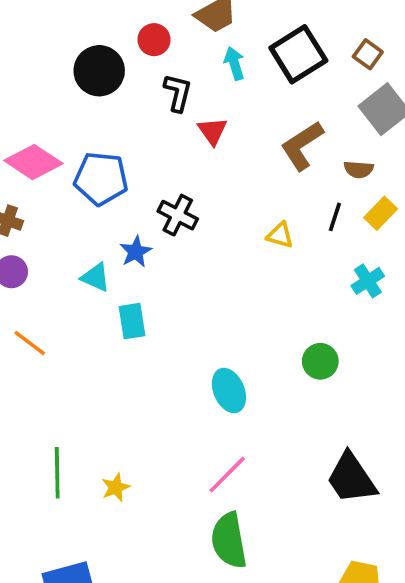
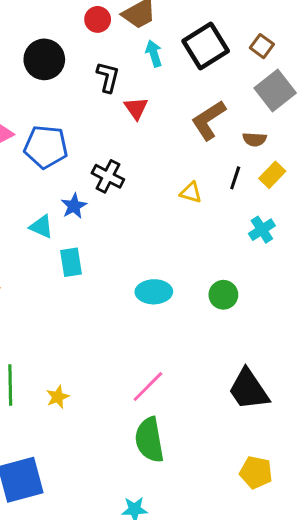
red circle: (154, 40) -> (98, 19), moved
cyan ellipse: (229, 391) -> (154, 292), moved, turned -68

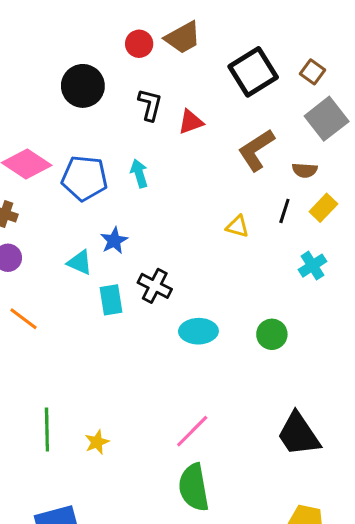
cyan arrow: (154, 53) -> (139, 173), moved
red triangle: (136, 108) -> (191, 122), moved, turned 45
black cross: (108, 176) -> (155, 286), moved

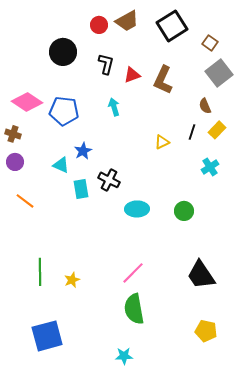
black square: (253, 72) -> (172, 26), moved
brown L-shape: (256, 150) -> (163, 80), moved, turned -32
brown semicircle: (305, 170) -> (205, 106), turned 63
cyan arrow: (139, 173) -> (114, 107), moved
yellow triangle: (238, 227) -> (162, 142), turned -42

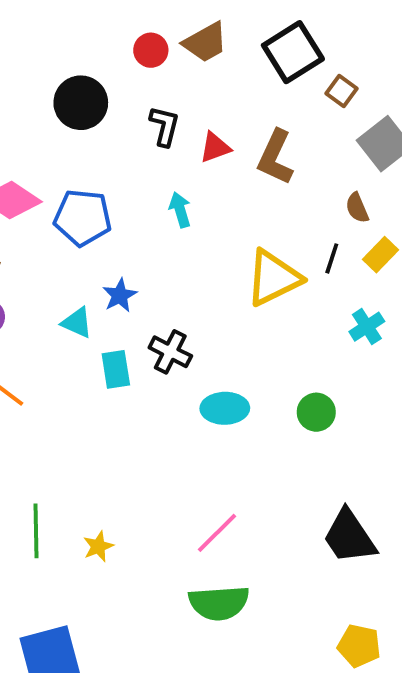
brown square: (210, 43) -> (342, 91), moved
yellow triangle: (162, 142) -> (273, 278), size x2.0
green semicircle: (134, 309) -> (219, 603), turned -84

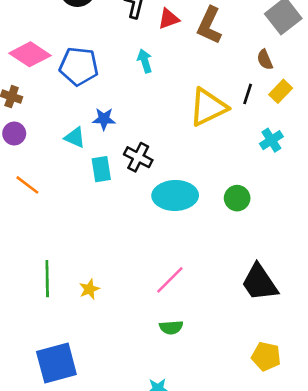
blue star: (120, 295) -> (104, 119), turned 30
cyan ellipse: (225, 408) -> (175, 195), size x1.4
green semicircle: (219, 603) -> (171, 327), size x0.6

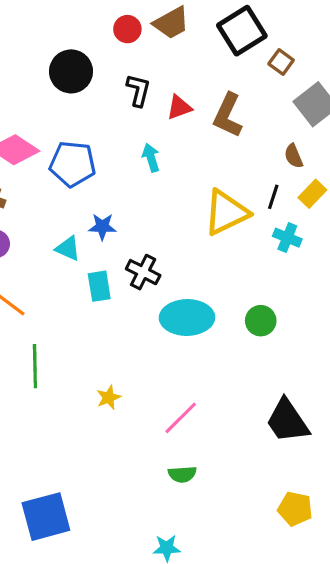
cyan cross: (271, 140) -> (287, 238), moved, turned -35
green line: (47, 279) -> (35, 366), moved
yellow star: (89, 289) -> (109, 397), moved

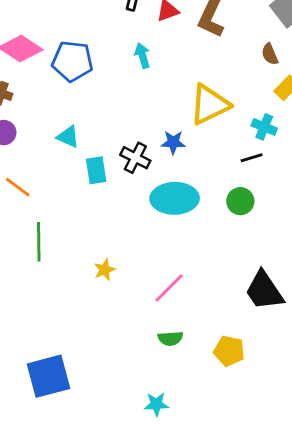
black line: (273, 197) -> (252, 158), moved, turned 55
blue star: (102, 227) -> (173, 142), moved
yellow pentagon: (295, 509) -> (229, 351), moved

